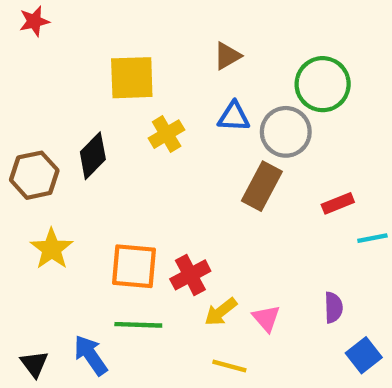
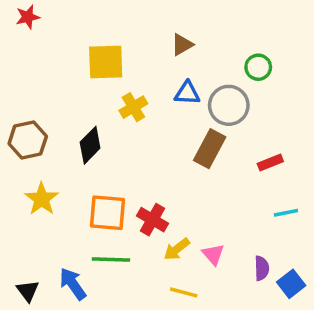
green circle: (323, 84) -> (258, 67), size x0.6
black diamond: (93, 156) -> (90, 145), moved
cyan line: (372, 238) -> (286, 213), moved
red cross: (190, 275) -> (152, 220), turned -32
purple semicircle: (333, 307) -> (262, 268), moved

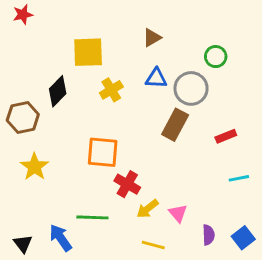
black diamond: (90, 145) -> (58, 91), moved
orange square: (107, 213) -> (103, 152), moved
purple semicircle: (262, 268) -> (208, 235), moved

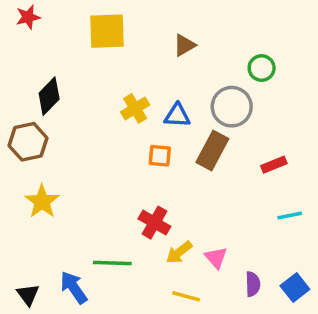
yellow square: (88, 52) -> (107, 31), moved
blue triangle: (156, 78) -> (177, 115), moved
black diamond: (58, 91) -> (49, 96), moved
orange square: (103, 152) -> (160, 156), moved, size x0.6

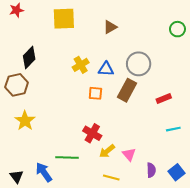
green circle: (262, 68) -> (177, 29), moved

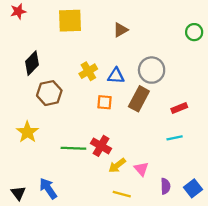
brown hexagon: (17, 85) -> (49, 93), moved
cyan line: (173, 129) -> (175, 138), moved
green line: (67, 157) -> (73, 148), moved

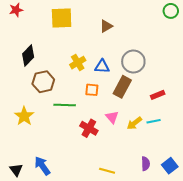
green circle: (194, 32) -> (171, 11), moved
green line: (73, 148) -> (65, 105), moved
yellow arrow: (117, 165) -> (134, 123), moved
pink triangle: (141, 169) -> (112, 117), moved

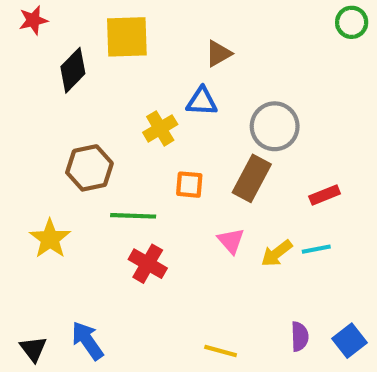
black diamond: (28, 55) -> (73, 70), moved
blue triangle: (102, 67) -> (202, 101), moved
red cross: (89, 128) -> (148, 264), moved

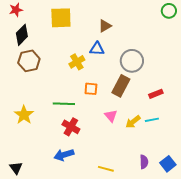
black diamond: (73, 70) -> (22, 35), moved
brown hexagon: (89, 168) -> (29, 61), moved
blue arrow: (87, 341) -> (64, 155), moved, turned -72

